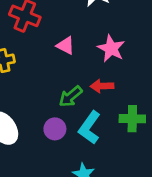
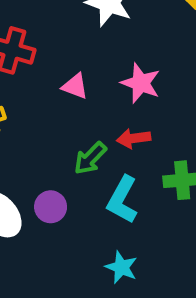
purple circle: (55, 129) -> (51, 207), moved

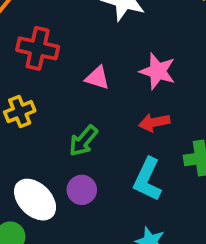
green arrow: (90, 158) -> (83, 141), moved

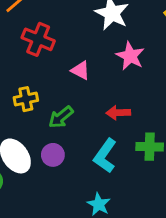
pink star: (158, 71) -> (130, 56), moved
yellow cross: (20, 112) -> (26, 99), moved

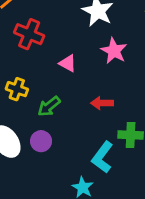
yellow cross: (26, 99) -> (17, 89), turned 30
cyan L-shape: (105, 156) -> (102, 157), moved

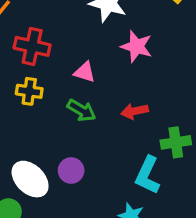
yellow cross: (17, 89) -> (29, 91), moved
green arrow: (49, 106) -> (81, 110), moved, turned -100

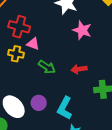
pink triangle: (85, 72) -> (33, 44), moved
cyan L-shape: (148, 175) -> (65, 108), moved

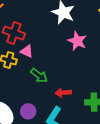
red arrow: (79, 69) -> (63, 93), moved

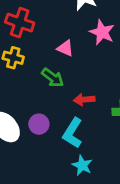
pink triangle: (27, 51) -> (65, 48), moved

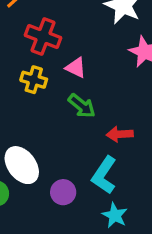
pink triangle: (65, 48) -> (76, 68), moved
purple circle: (39, 124) -> (63, 192), moved

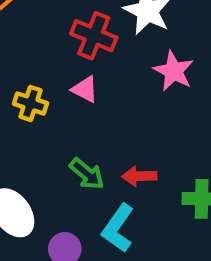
red cross: (43, 37) -> (94, 36), moved
green arrow: (82, 106) -> (87, 174), moved

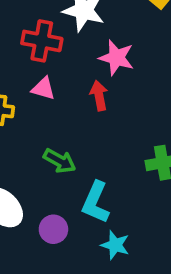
red arrow: (139, 176) -> (99, 96), moved, turned 92

